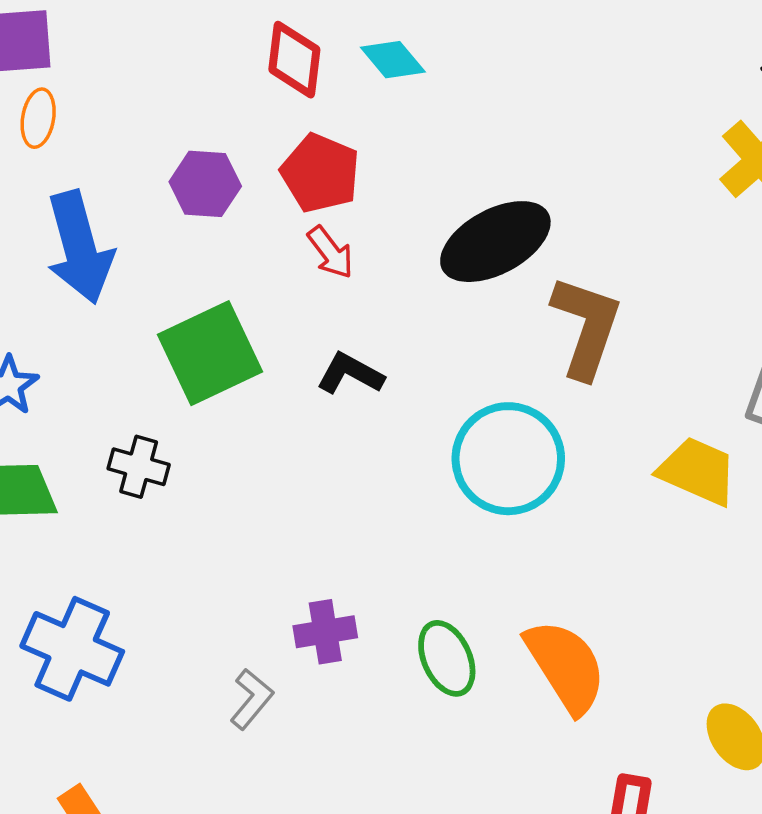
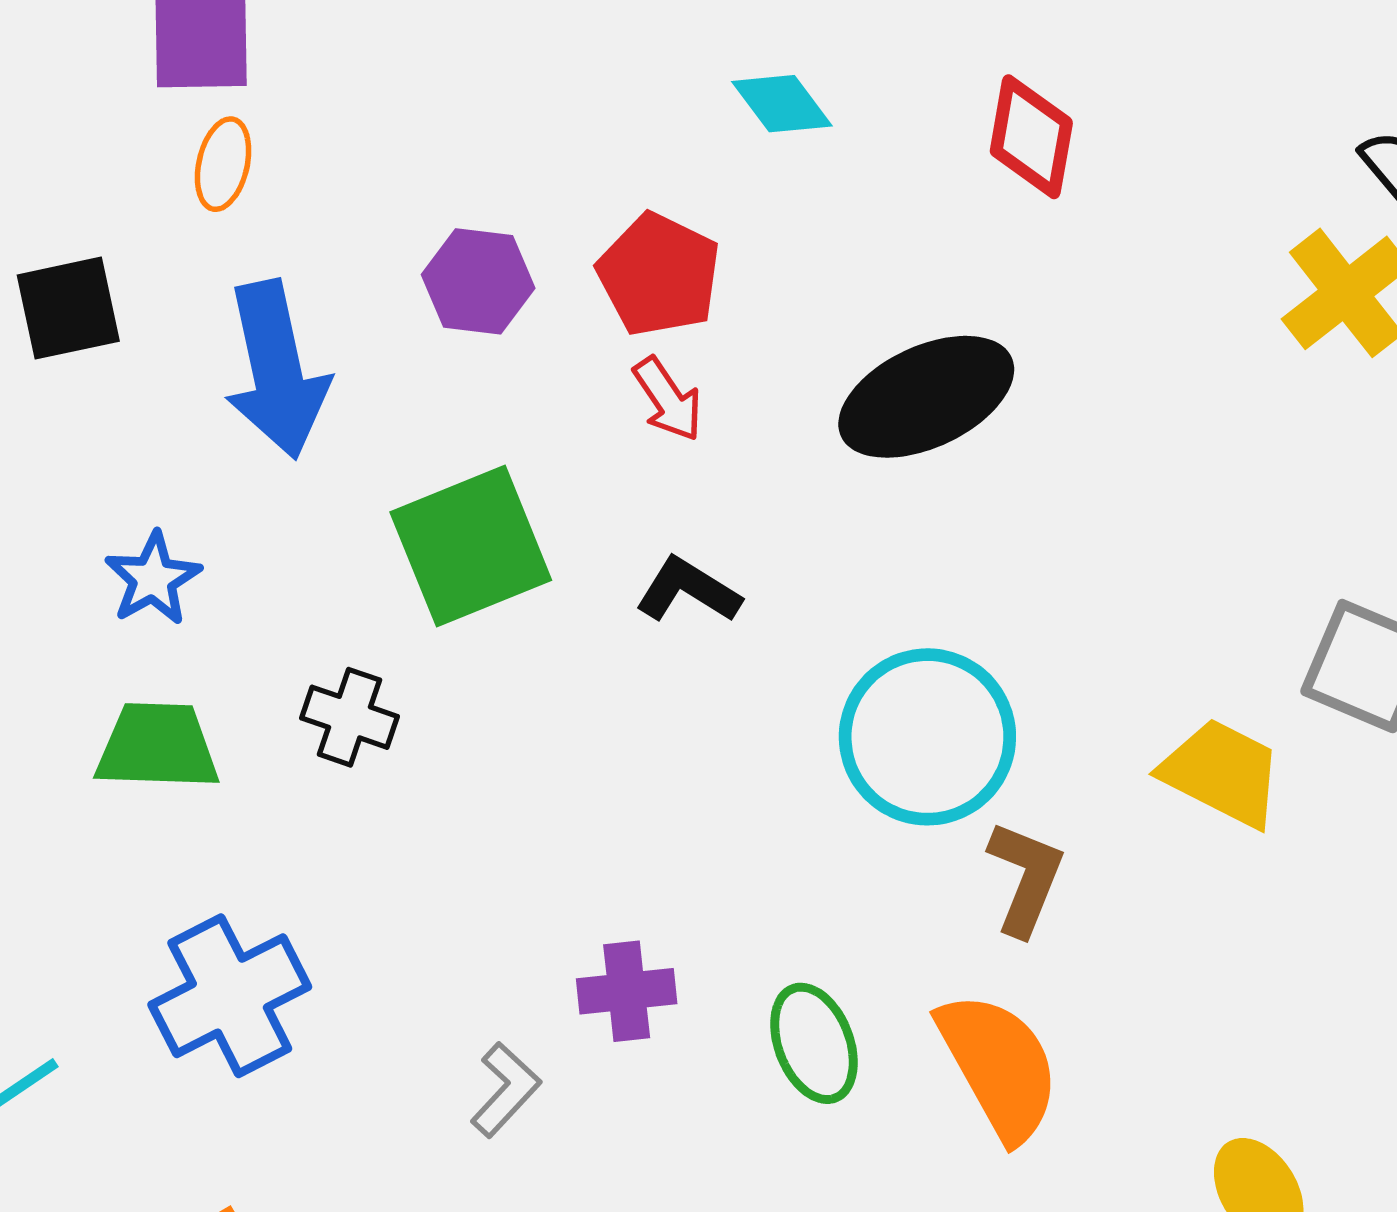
red diamond: (294, 60) -> (1031, 137), moved
brown L-shape: (586, 327) -> (1026, 878), moved, size x0.7
blue cross: (72, 649) -> (230, 996), turned 36

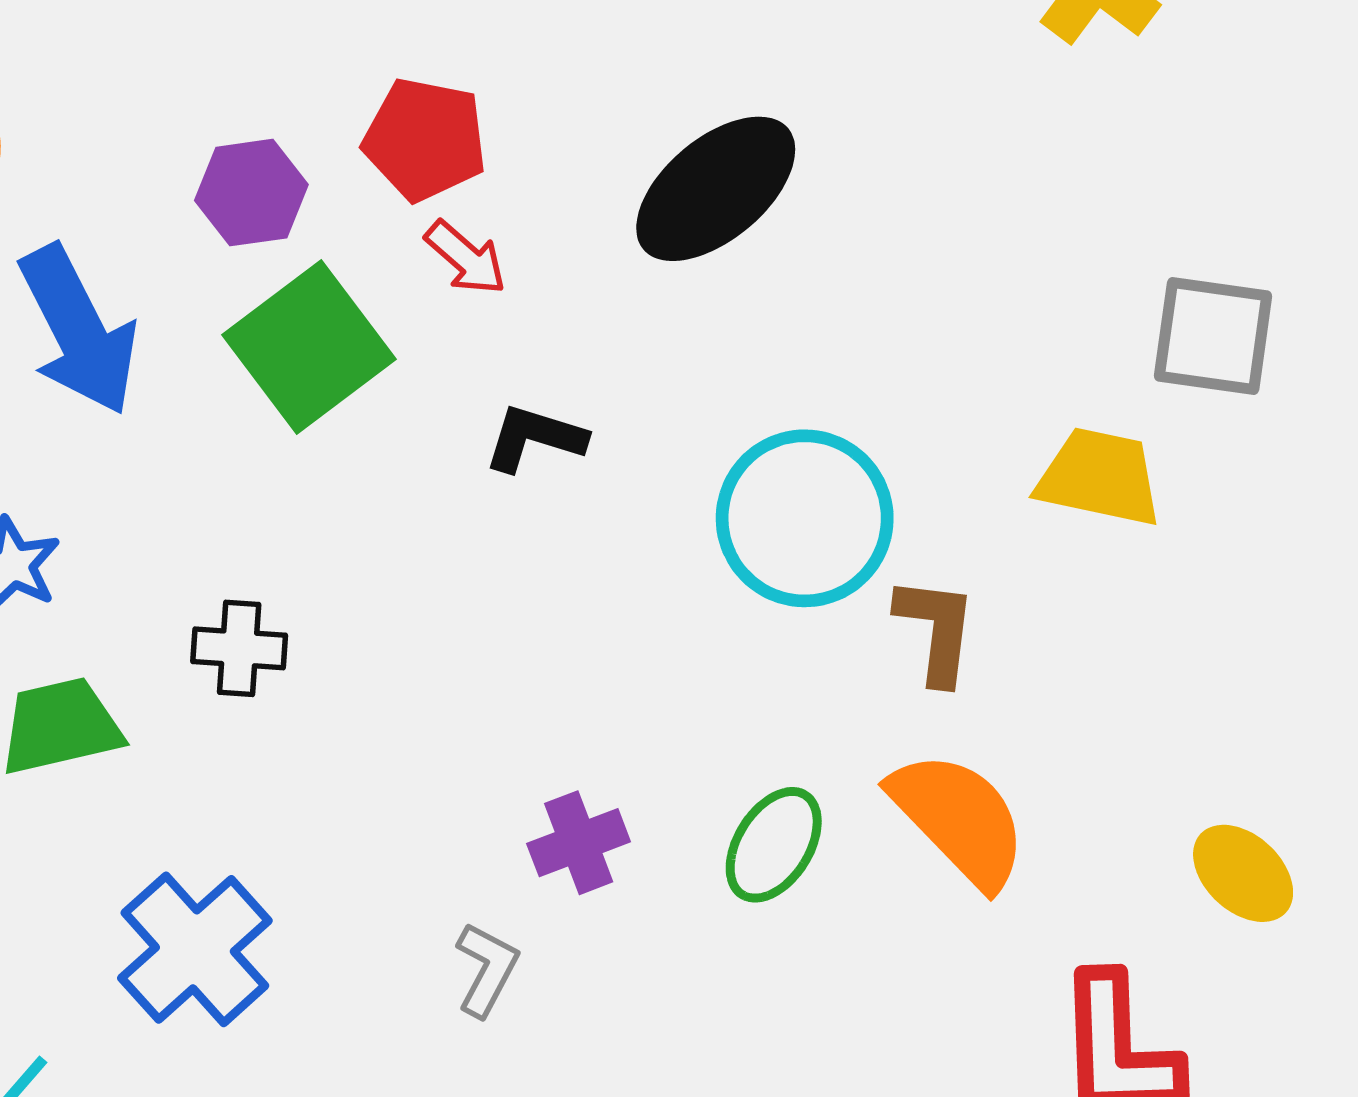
green square: (471, 546) -> (309, 347), moved
green ellipse: (814, 1043) -> (774, 845), turned 68

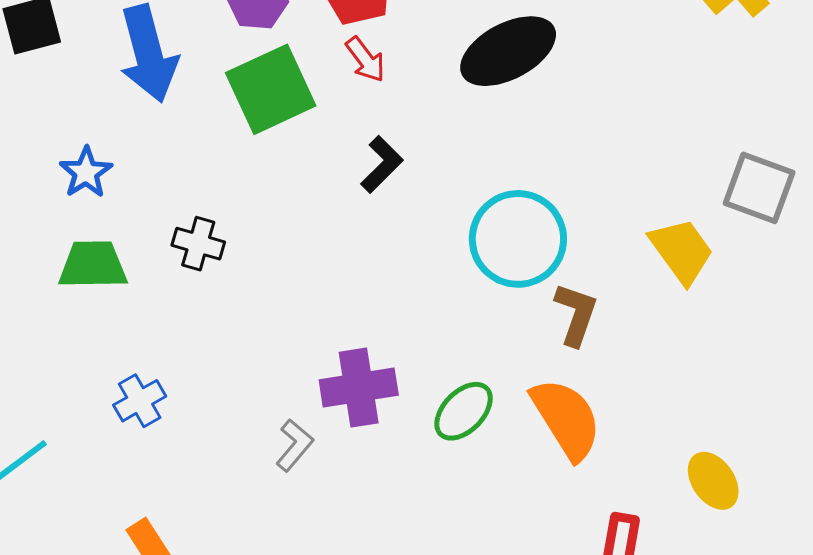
black L-shape: (535, 438) -> (382, 164), turned 106
yellow trapezoid: (1099, 477) -> (682, 251), turned 30
purple cross: (579, 843) -> (359, 388), size x1.4
blue cross: (195, 949) -> (140, 401), size x0.6

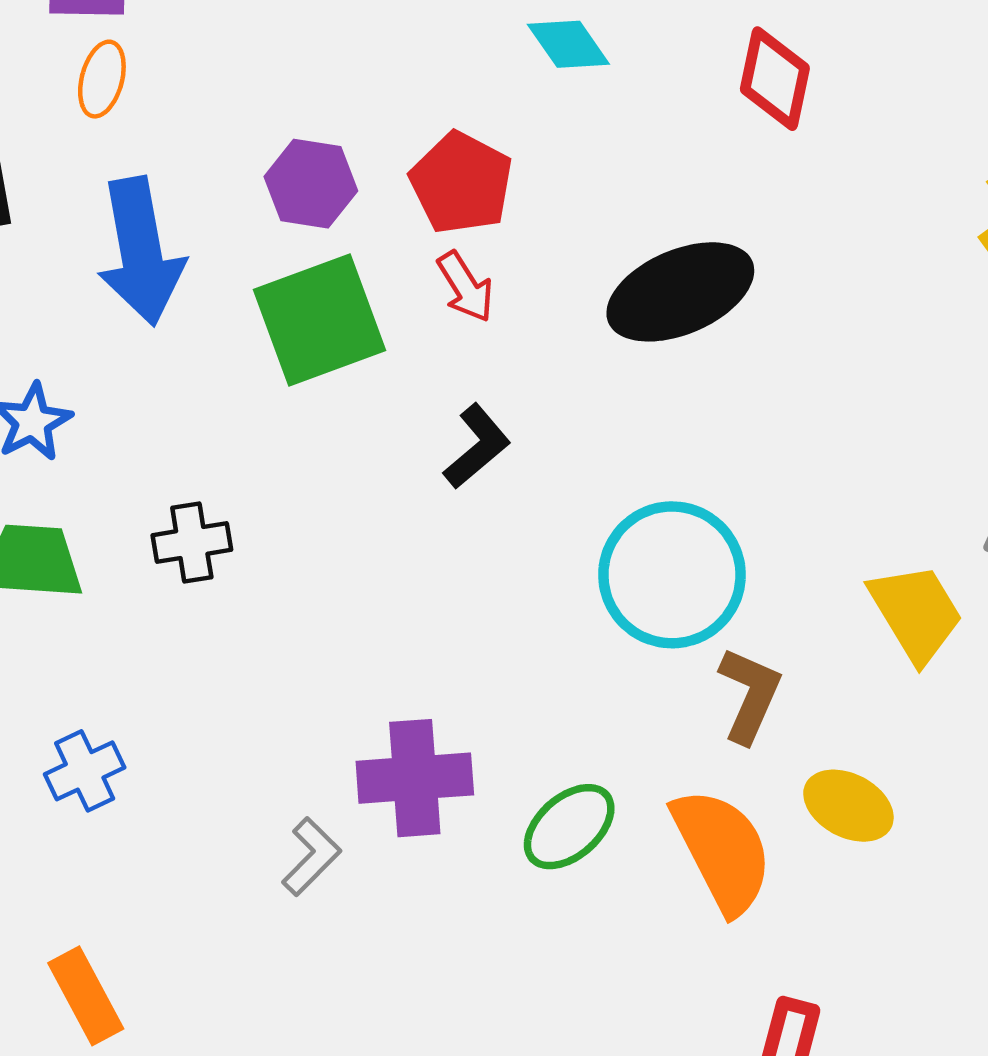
black cross: (198, 244) -> (192, 543), turned -30
yellow ellipse: (713, 481) -> (848, 806), moved, turned -32

